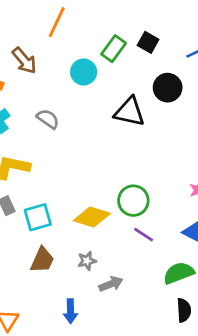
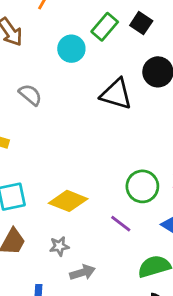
green circle: (133, 201) -> (142, 186), moved

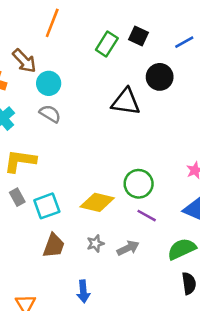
cyan circle: (71, 49) -> (49, 83), moved
green circle: (142, 186) -> (139, 184), moved
gray arrow: (83, 272) -> (128, 248), moved

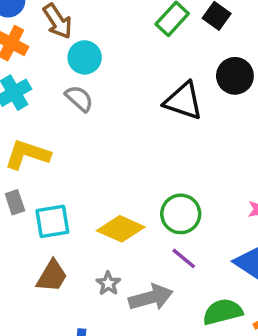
gray star: (95, 243) -> (108, 283), turned -30
gray arrow: (128, 248) -> (151, 297), size x1.4

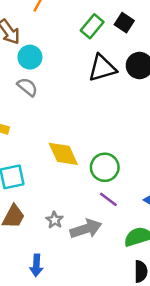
black triangle: (183, 101) -> (102, 68), moved, turned -32
yellow diamond: (121, 229) -> (63, 154), moved, turned 44

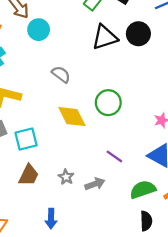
gray semicircle: (27, 87) -> (61, 74), moved
green circle: (105, 167) -> (108, 103), moved
gray arrow: (86, 229) -> (95, 184), size x0.7

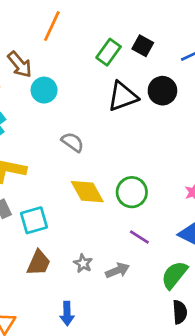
green circle: (108, 103) -> (132, 192), moved
green semicircle: (143, 190) -> (174, 275), turned -30

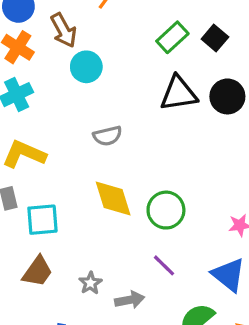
gray semicircle: (73, 142) -> (108, 136), turned 120

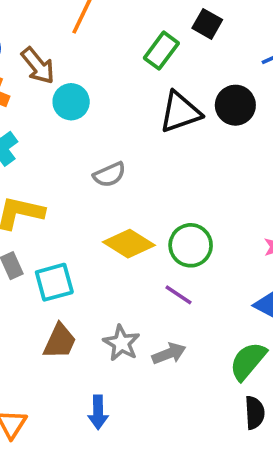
black square: (215, 38) -> (207, 24), moved
yellow diamond: (113, 199) -> (129, 244), turned -30
purple line: (164, 265) -> (178, 295), moved
gray star: (90, 283) -> (121, 343), size x1.4

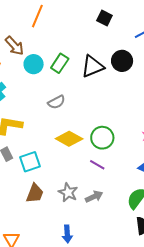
green rectangle: (161, 51) -> (60, 63), moved
blue arrow: (98, 412) -> (67, 234), moved

